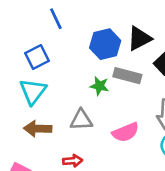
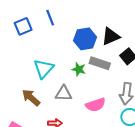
blue square: (37, 57) -> (23, 26), moved
cyan triangle: (33, 91) -> (44, 69), moved
brown arrow: (38, 129) -> (31, 98), turned 36

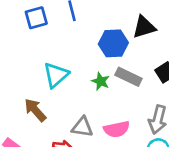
black triangle: (111, 36) -> (144, 27), moved
gray triangle: (64, 93) -> (82, 127), moved

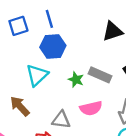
blue hexagon: (113, 43) -> (53, 46), moved
pink semicircle: (117, 129) -> (91, 108), moved

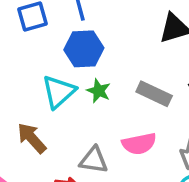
green star: (76, 80) -> (99, 91), moved

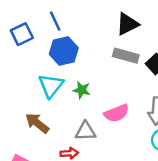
green star: (99, 91) -> (82, 90), moved
gray rectangle: (154, 94) -> (126, 56), moved

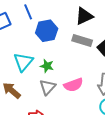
blue hexagon: (64, 51) -> (47, 31), moved
gray triangle: (85, 131) -> (47, 87), moved, turned -48

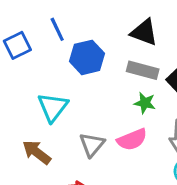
black triangle: (84, 16) -> (144, 32), turned 48
green star: (47, 66) -> (145, 103), moved

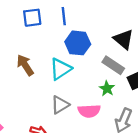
cyan triangle: (53, 107) -> (60, 69), moved
brown arrow: (37, 152) -> (25, 65), moved

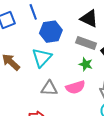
gray triangle: (60, 105) -> (49, 88), turned 48

